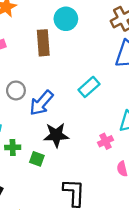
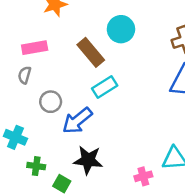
brown rectangle: (43, 43) -> (91, 52), turned -45
cyan rectangle: (89, 87) -> (105, 87), moved

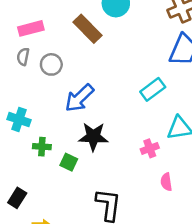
cyan rectangle: (105, 87) -> (153, 89), moved
gray circle: (51, 102) -> (51, 64), moved

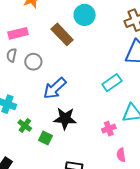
green cross: (42, 147) -> (25, 126), turned 32

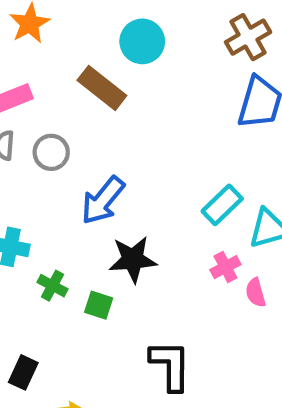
cyan rectangle: (112, 83) -> (222, 205), moved
pink semicircle: (121, 155) -> (256, 293), moved

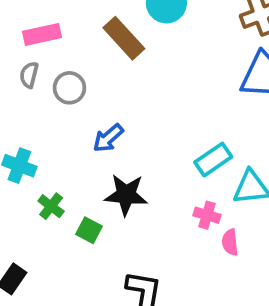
blue arrow: (103, 200) -> (108, 138), size x0.7
pink cross: (225, 267) -> (207, 215), turned 35

